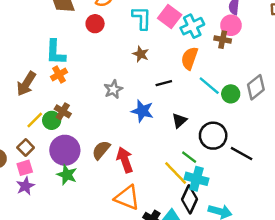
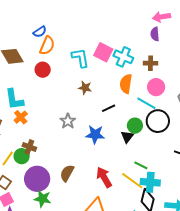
pink circle: (231, 25) -> (156, 87), moved
cyan cross: (192, 26) -> (123, 57), turned -30
green circle: (231, 94) -> (135, 126), moved
black circle: (213, 136) -> (158, 121), moved
red arrow: (125, 160) -> (104, 177), moved

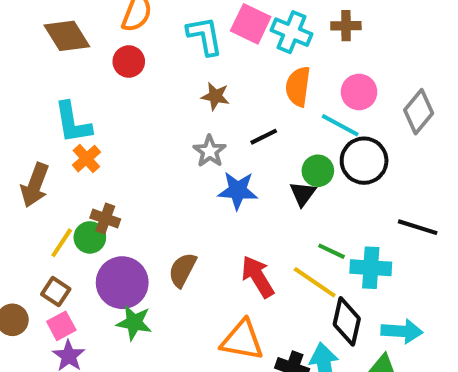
brown cross: (151, 63) -> (346, 26), moved
gray star: (68, 121) -> (210, 151), moved
cyan cross: (150, 182) -> (371, 268), moved

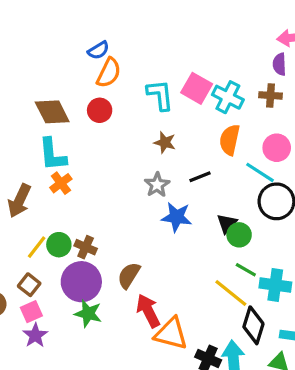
brown diamond: (67, 36) -> (52, 112), moved
green circle: (318, 171) -> (239, 235), moved
brown cross: (105, 219) -> (86, 247), moved
red arrow: (258, 277) -> (148, 311), moved

